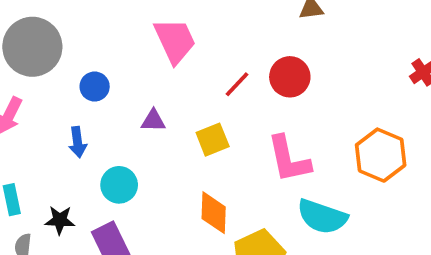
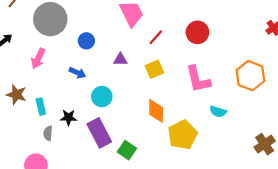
red line: (237, 84) -> (156, 37), moved
blue arrow: (78, 142) -> (77, 73), turned -56
cyan semicircle: (322, 217) -> (218, 112), size x0.6

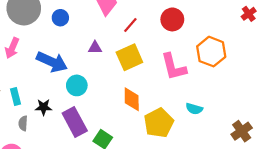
blue circle: (86, 41) -> (60, 18), moved
yellow square: (154, 69) -> (129, 57), size x1.4
blue arrow: (77, 73) -> (52, 62), size x1.8
orange hexagon: (250, 76) -> (211, 52), moved
cyan semicircle: (218, 112) -> (194, 109), moved

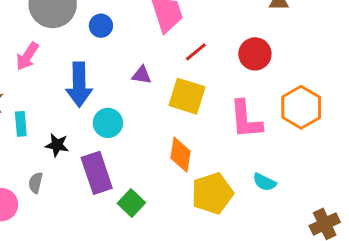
yellow square: (129, 57) -> (187, 96), turned 32
blue arrow: (52, 62) -> (79, 85), turned 56
gray semicircle: (23, 123) -> (36, 183), moved

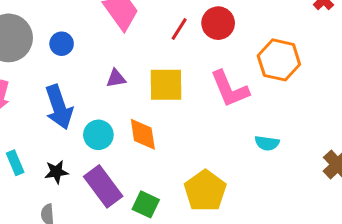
red line: (196, 52) -> (179, 29), moved
orange diamond: (181, 155) -> (143, 134), moved
yellow pentagon: (212, 193) -> (205, 191), moved

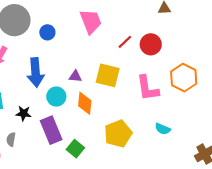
purple triangle: (116, 78) -> (75, 76), moved
yellow pentagon: (205, 191) -> (118, 134), moved

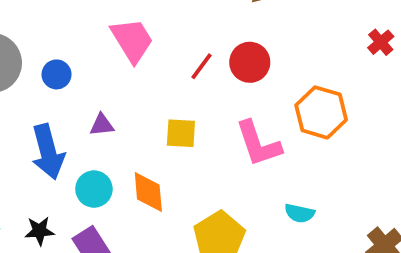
yellow square: (108, 75) -> (181, 133), size x0.7
purple triangle: (75, 76) -> (102, 125), moved

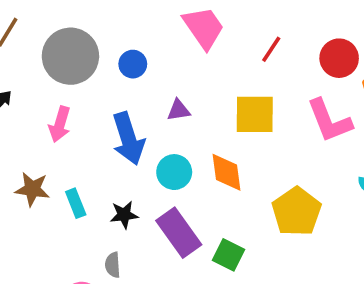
red circle: (250, 62) -> (339, 58), moved
yellow square: (181, 133) -> (255, 114), size x1.4

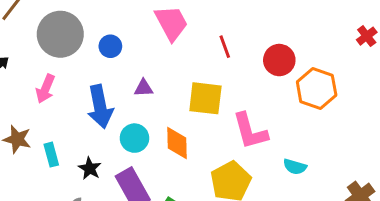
red line: (271, 49) -> (225, 47), turned -60
pink L-shape: (329, 121) -> (250, 131), moved
black star: (124, 215) -> (90, 168), turned 30

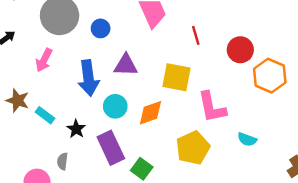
purple triangle: (144, 88) -> (126, 65), size x1.5
orange diamond: (177, 143) -> (150, 113), turned 68
cyan rectangle: (51, 155) -> (45, 115), turned -42

